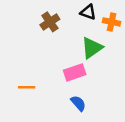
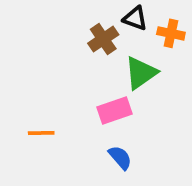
brown cross: (50, 22) -> (103, 39), moved

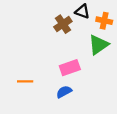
green triangle: (141, 73) -> (98, 45), moved
blue semicircle: (120, 157) -> (64, 92), moved, turned -77

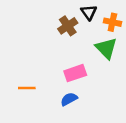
black triangle: (82, 11) -> (89, 12), turned 35
green triangle: (98, 45) -> (106, 48), turned -40

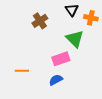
brown cross: (68, 26) -> (40, 21), moved
green triangle: (106, 48) -> (75, 39), moved

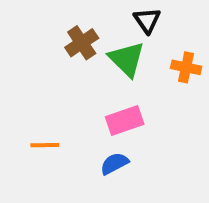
orange cross: (91, 18) -> (186, 67), moved
green triangle: (75, 39) -> (127, 59), moved

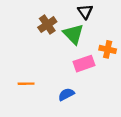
orange cross: (186, 67) -> (108, 49), moved
pink rectangle: (125, 121) -> (84, 64), moved

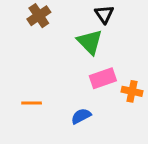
brown cross: (47, 25) -> (39, 16), moved
orange cross: (108, 49) -> (132, 91), moved

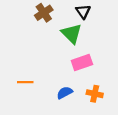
brown cross: (39, 16) -> (44, 13), moved
orange cross: (132, 91) -> (95, 94), moved

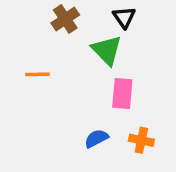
pink rectangle: (82, 62) -> (122, 93), turned -66
orange line: (25, 82) -> (38, 74), moved

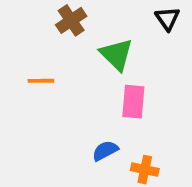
black triangle: (124, 17) -> (167, 19), moved
orange cross: (141, 140) -> (145, 170), moved

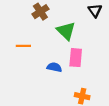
blue semicircle: (105, 151) -> (54, 67), moved, turned 40

